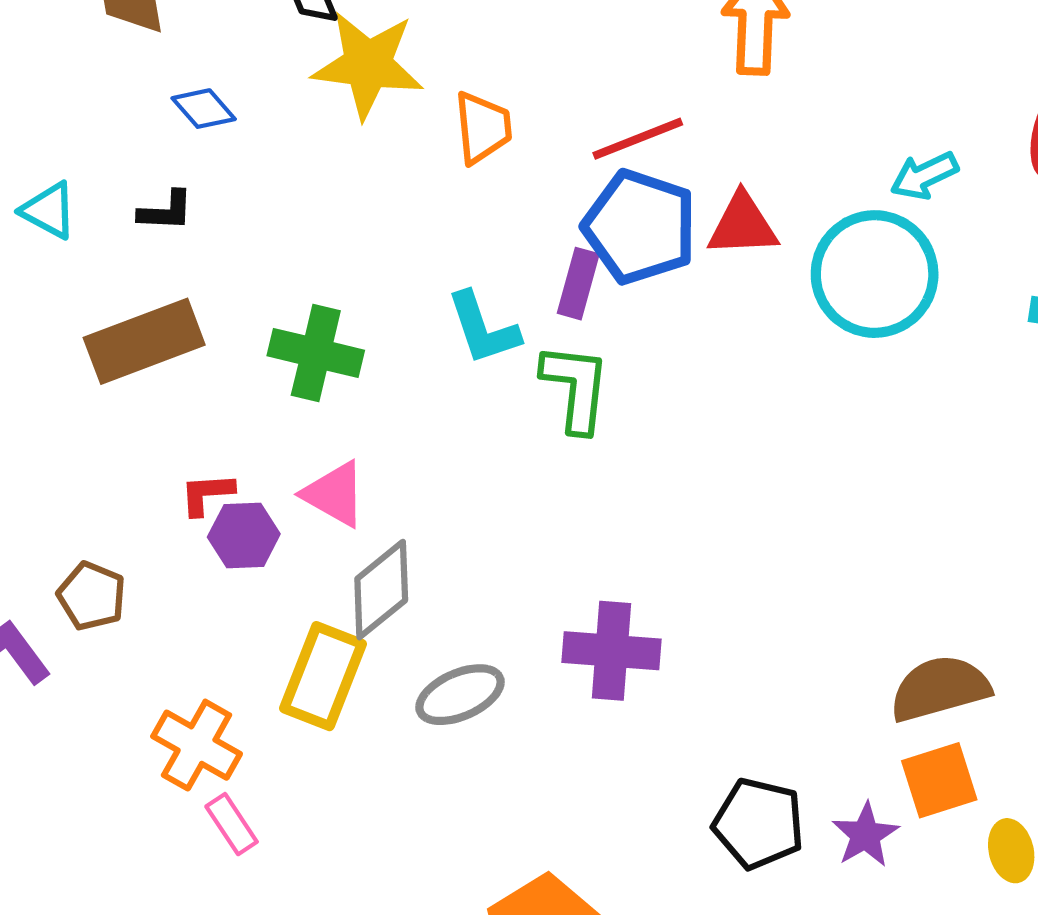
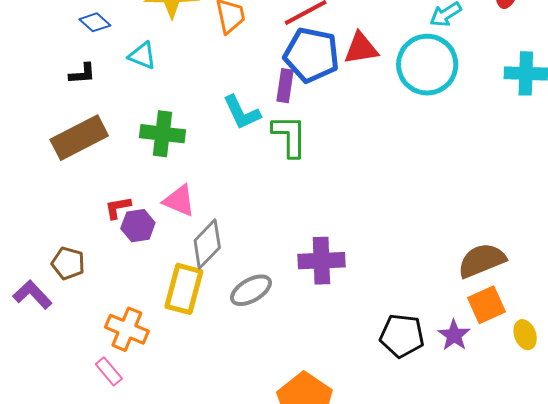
cyan triangle: (49, 210) -> (142, 56), moved
pink rectangle: (232, 824) -> (109, 371), moved

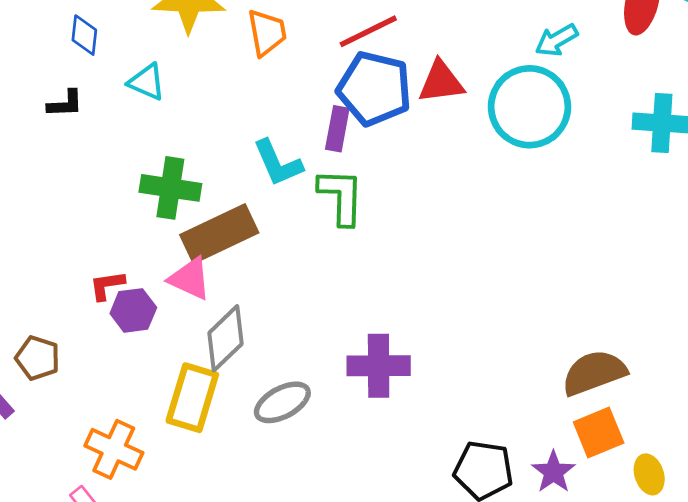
blue diamond: (95, 22) -> (84, 35), turned 52
brown rectangle: (79, 138) -> (219, 234), moved

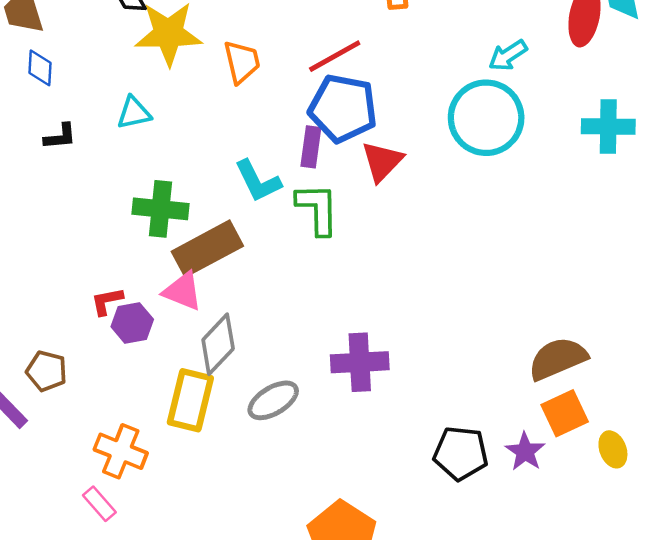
blue diamond: (84, 35) -> (40, 68), moved
cyan triangle: (147, 82) -> (134, 113), turned -33
red triangle: (441, 82) -> (382, 161), moved, turned -36

